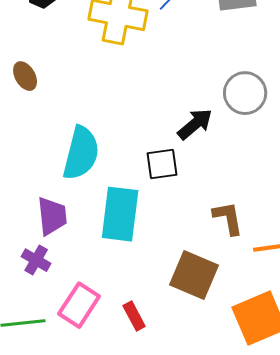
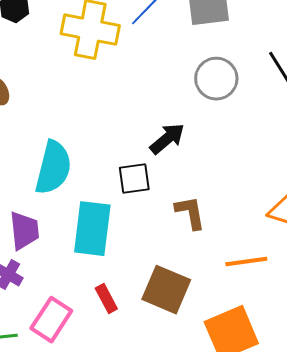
gray circle: (245, 93) -> (216, 79), moved
brown L-shape: (228, 218) -> (190, 213), moved
red rectangle: (134, 316) -> (106, 299), moved

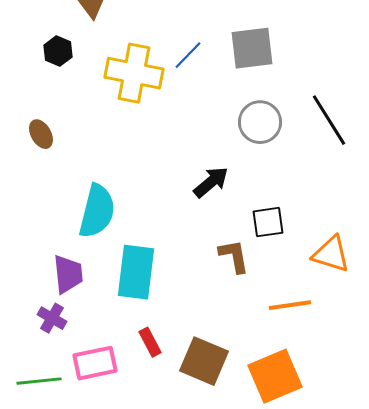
black square: (134, 179) -> (268, 222), moved
brown square: (166, 290) -> (204, 361), moved
pink rectangle: (51, 320) -> (95, 363), turned 45

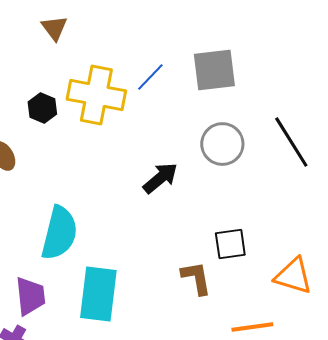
black hexagon: (58, 51) -> (42, 108), moved
black arrow: (211, 182) -> (160, 178), moved

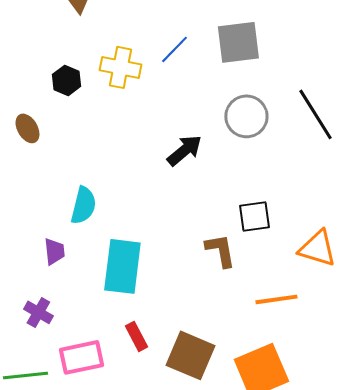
yellow cross: (96, 95) -> (120, 67), size x0.7
cyan semicircle: (59, 233) -> (83, 205), size x0.7
purple trapezoid: (30, 296) -> (54, 251), moved, size x0.7

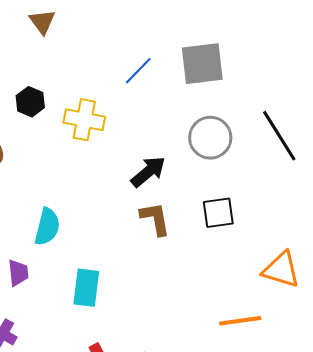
yellow cross: (120, 67) -> (84, 120), moved
black square: (254, 216) -> (218, 213), moved
brown L-shape: (220, 250) -> (155, 219), moved
cyan rectangle: (122, 266) -> (86, 288), size x0.7

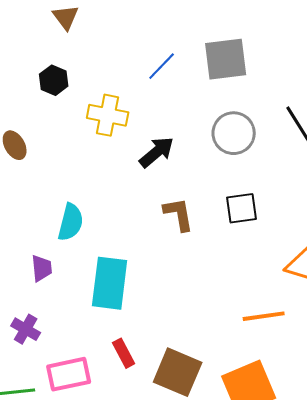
black hexagon: (30, 102) -> (54, 80), moved
black arrow: (148, 172) -> (157, 152), moved
cyan rectangle: (86, 288) -> (110, 283), size x1.4

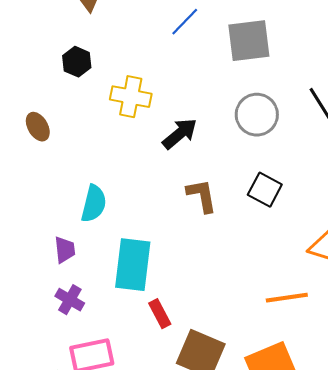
blue line: (162, 66) -> (185, 22), moved
black square: (242, 208) -> (265, 190), turned 36
purple cross: (26, 329) -> (70, 300), moved
red rectangle: (124, 353) -> (160, 314), moved

